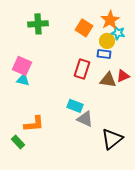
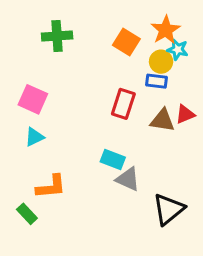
cyan triangle: (23, 80) -> (34, 137), moved, turned -40

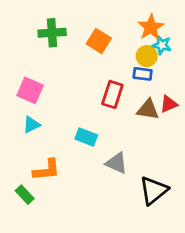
orange square: (126, 42) -> (99, 41), moved
cyan rectangle: (113, 160) -> (86, 137), moved

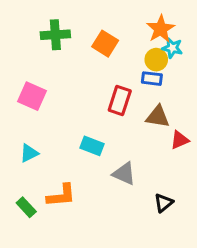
red triangle: (169, 104) -> (180, 140), moved
cyan triangle: (31, 125) -> (29, 153), moved
orange L-shape: (47, 170) -> (61, 196), moved
black triangle: (154, 190) -> (164, 203), size x0.6

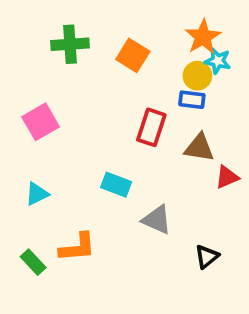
pink square: (32, 96) -> (41, 122), turned 36

